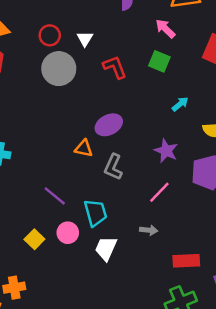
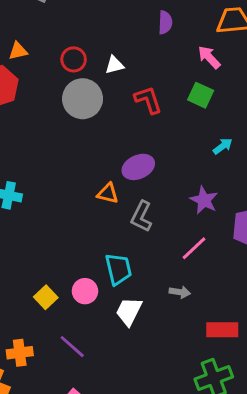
white triangle: (85, 39) -> (114, 65), turned 42
purple line: (55, 196) -> (72, 347), moved

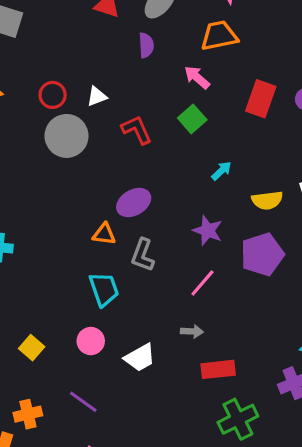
green square: (201, 95) -> (192, 119), turned 30
cyan trapezoid: (118, 269) -> (104, 289), moved
yellow square: (46, 297) -> (32, 348), moved
white trapezoid: (129, 311) -> (140, 358), turned -140
red rectangle: (222, 330) -> (218, 369), moved

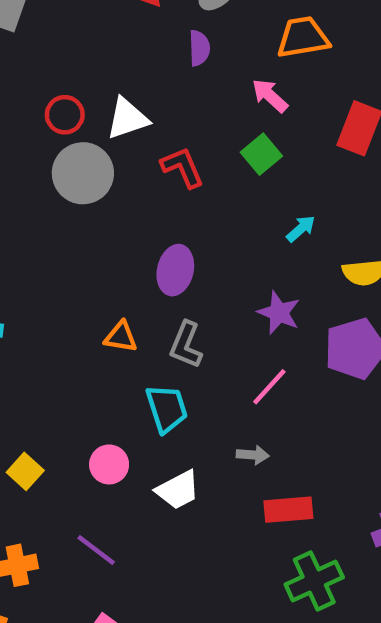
white triangle: (97, 96) -> (127, 118), size x1.5
purple ellipse: (134, 202) -> (175, 270), turned -48
orange triangle: (104, 234) -> (121, 337), moved
cyan trapezoid: (104, 289) -> (167, 409), moved

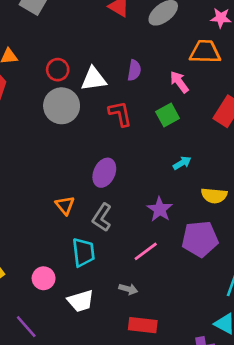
purple semicircle: (199, 48) -> (134, 70), moved
orange triangle: (121, 337) -> (65, 205), turned 30

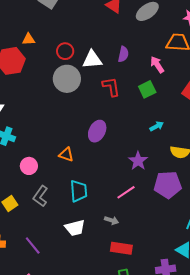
orange triangle: (65, 205) -> (66, 155), turned -35
gray L-shape: (102, 217) -> (40, 196), moved
pink circle: (44, 278) -> (29, 166), moved

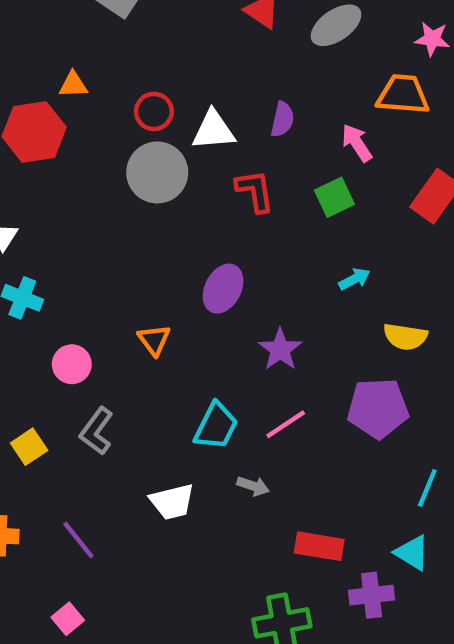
orange triangle: (66, 155) -> (154, 340), turned 35
purple star: (138, 161) -> (280, 349), moved
cyan trapezoid: (79, 191) -> (216, 426), moved, turned 30
red rectangle: (121, 248) -> (319, 546), moved

